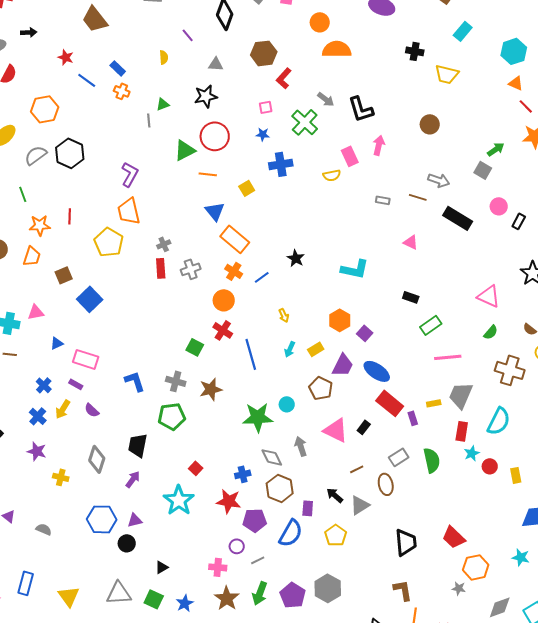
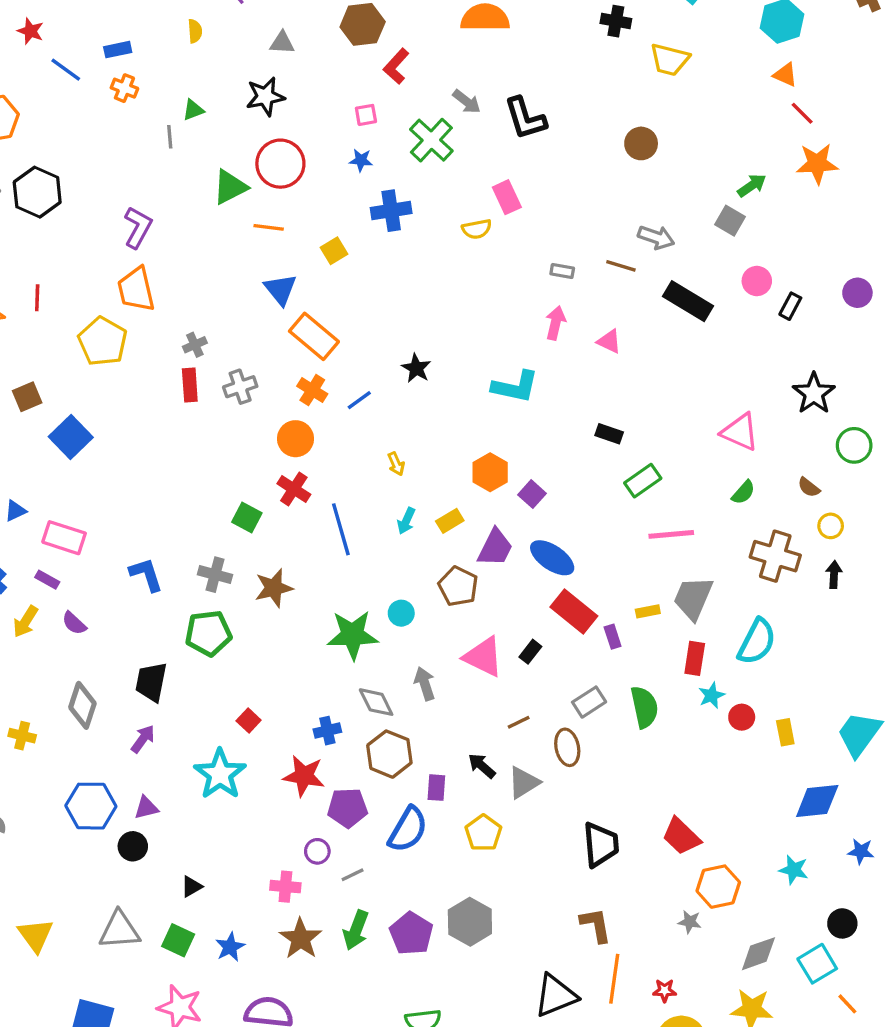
blue rectangle: (118, 68) -> (118, 50), turned -56
pink arrow: (379, 145) -> (556, 323), moved

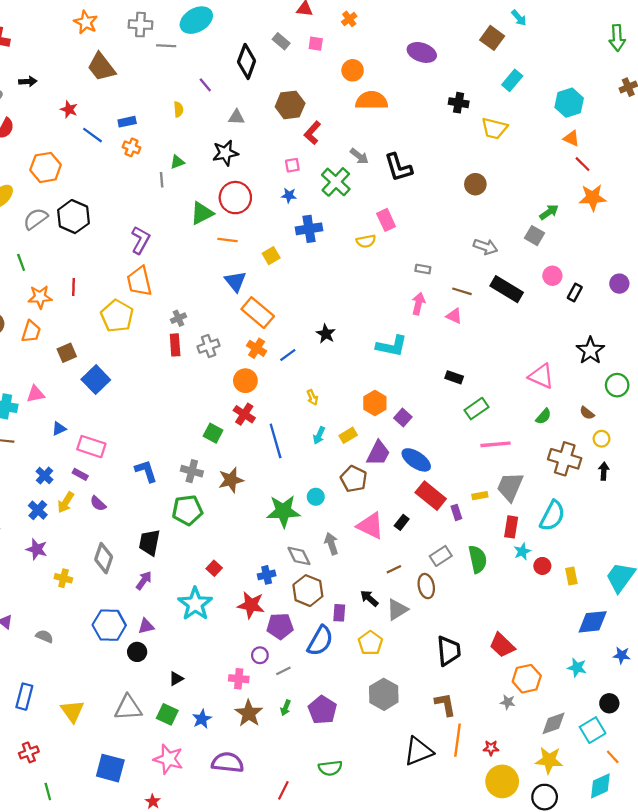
brown line: (621, 266) -> (462, 291), moved
gray hexagon: (470, 922) -> (384, 694), moved
green arrow: (356, 930) -> (286, 708), size x0.6

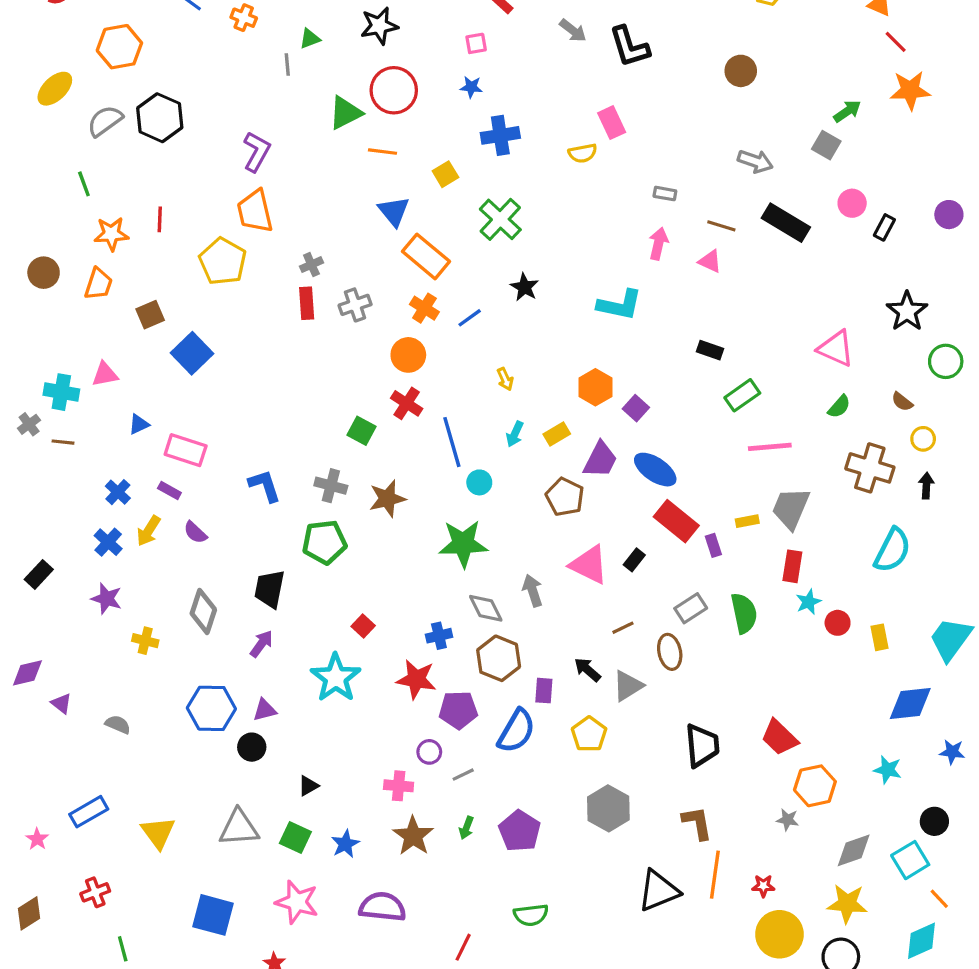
green cross: (336, 182) -> (500, 219), moved
cyan circle: (316, 497) -> (479, 482), moved
cyan semicircle: (552, 516) -> (892, 550), moved
blue rectangle: (24, 697) -> (89, 812), turned 45

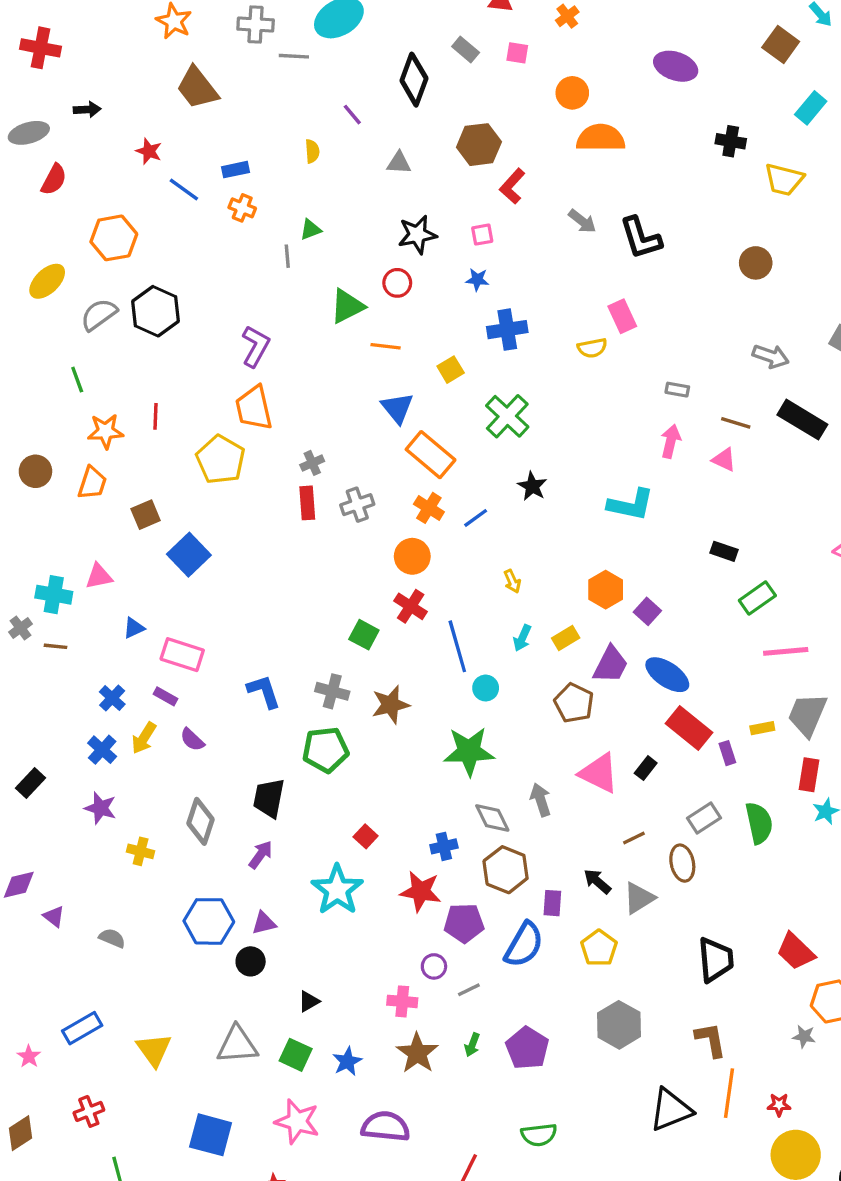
black star: (379, 26) -> (417, 235), moved
red circle: (394, 90) -> (397, 283), size x0.6

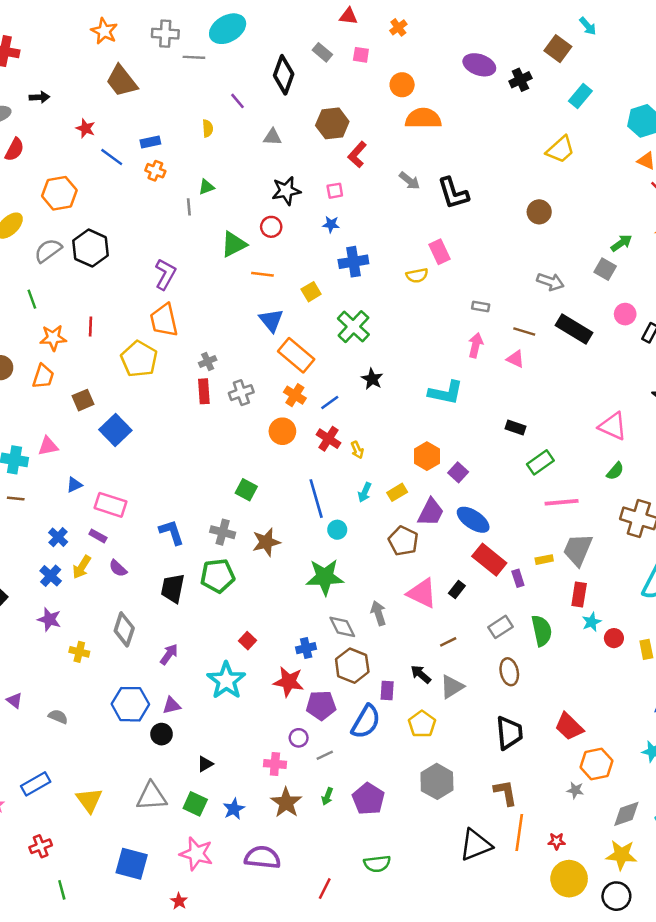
black cross: (731, 141) -> (520, 80), moved, turned -35
yellow trapezoid: (784, 180) -> (560, 150), turned -56
red cross: (411, 606) -> (329, 439), moved
black trapezoid: (269, 798) -> (173, 588), moved
brown ellipse: (682, 863) -> (509, 672), moved

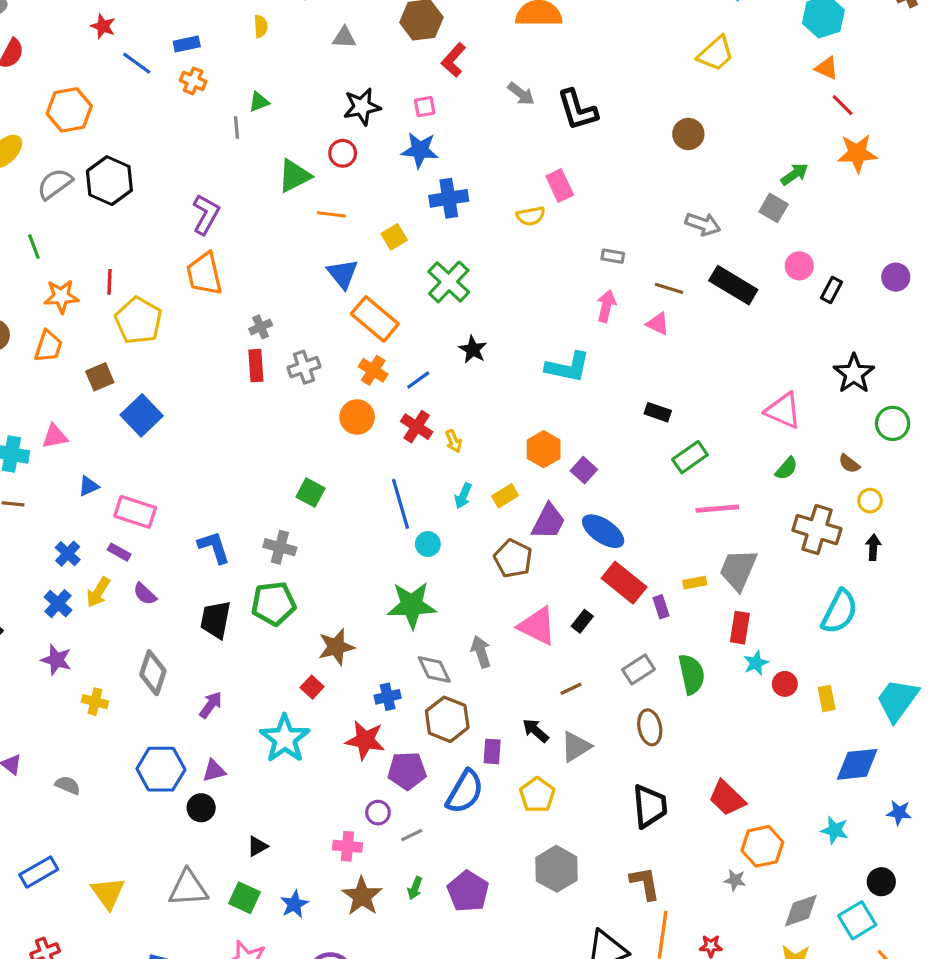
blue star: (331, 224) -> (420, 150), size x1.6
yellow pentagon: (139, 359) -> (138, 321), moved
brown star: (266, 542) -> (336, 647), moved

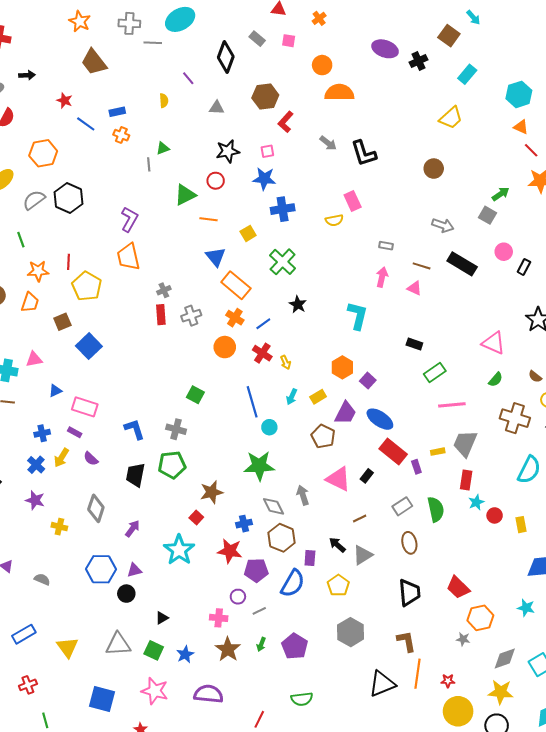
cyan L-shape: (568, 367) -> (358, 316), turned -88
blue cross: (68, 554) -> (42, 433), turned 35

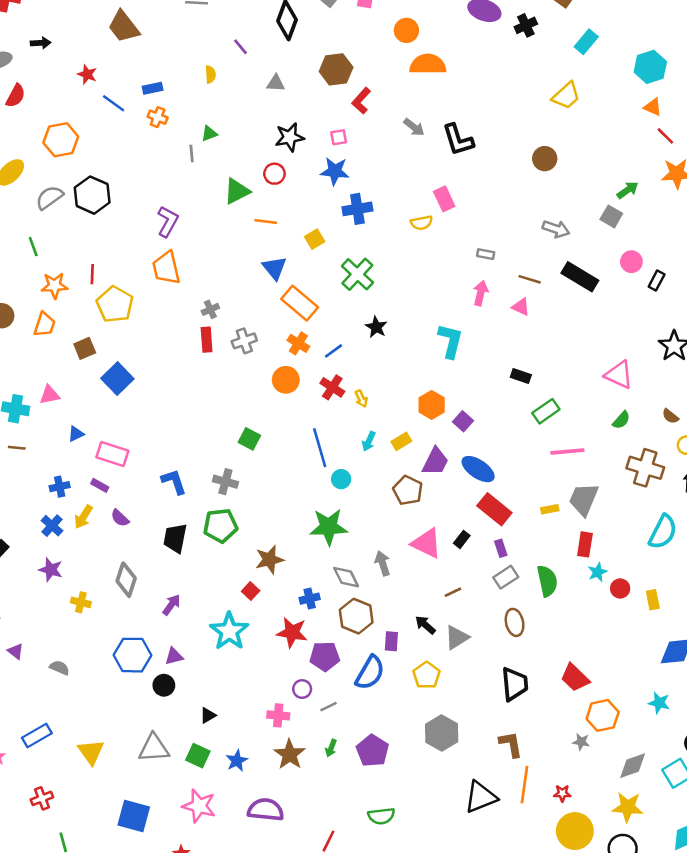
purple rectangle: (416, 467) -> (501, 548), moved

